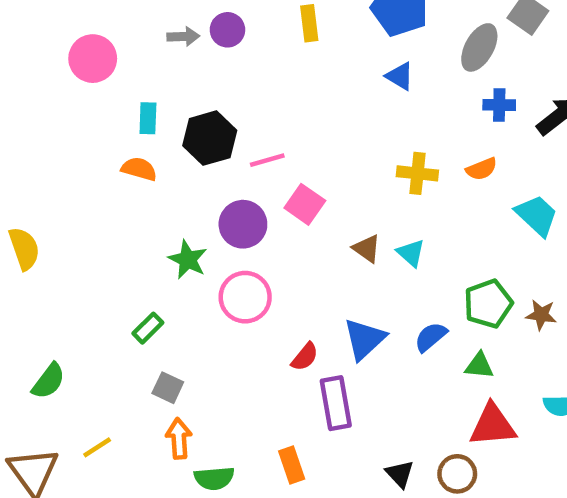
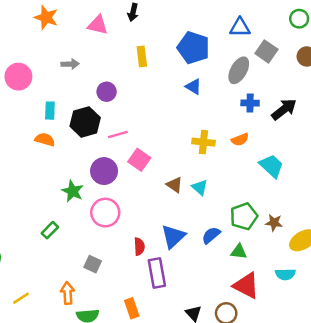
purple circle: (227, 30) -> (107, 92), moved
red semicircle: (305, 357) -> (139, 247), turned -42
gray square: (168, 388) -> (93, 264), moved
red triangle: (493, 425) -> (246, 286), turned 32

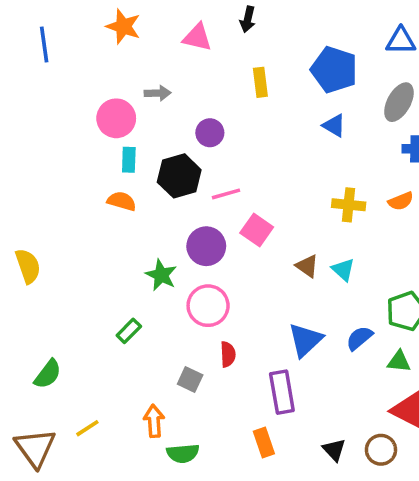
pink circle: (18, 77) -> (116, 118), moved
red semicircle: (139, 247) -> (228, 354), moved
orange rectangle: (132, 308) -> (264, 443), moved

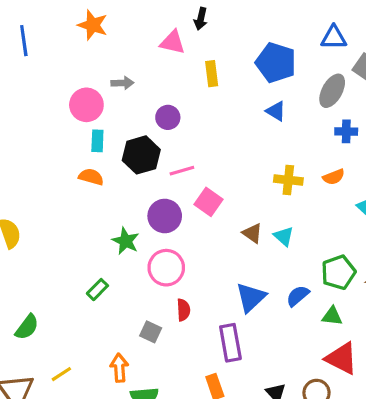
pink triangle: (197, 37) -> (173, 42), moved

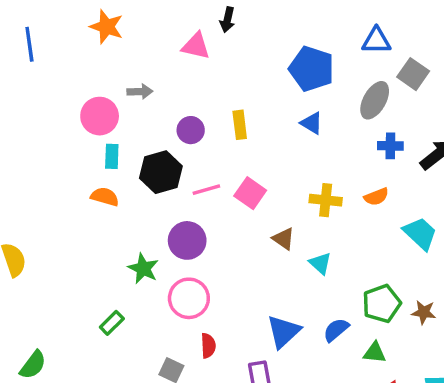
yellow rectangle: (212, 74) -> (240, 125), moved
pink square: (209, 202) -> (250, 193), moved
brown triangle: (252, 233) -> (284, 239), moved

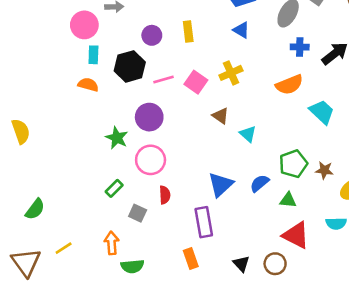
orange semicircle: (376, 197) -> (289, 85), size x1.5
yellow cross: (326, 200) -> (231, 73), moved, turned -30
green rectangle: (112, 323) -> (114, 188), moved

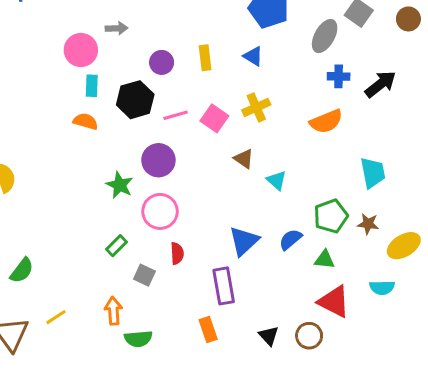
blue triangle: (241, 30) -> (253, 56), moved
cyan trapezoid: (322, 112) -> (373, 173), moved, turned 36

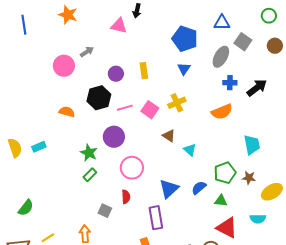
gray arrow: (117, 28) -> (87, 52), turned -32
blue triangle: (253, 56) -> (184, 69), moved, turned 32
cyan rectangle: (92, 86) -> (39, 147), moved, turned 64
pink circle: (160, 211) -> (132, 168), moved
green rectangle: (117, 246) -> (90, 175), moved

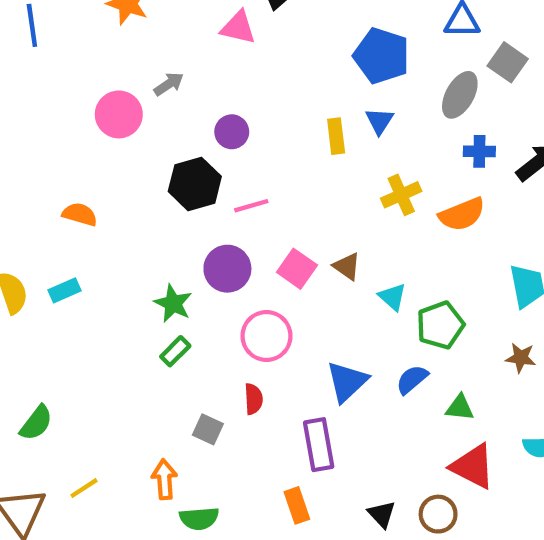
yellow rectangle: (144, 71) -> (336, 136), moved
yellow cross: (177, 103) -> (401, 195), moved
pink square: (150, 110) -> (297, 269), moved
orange semicircle: (67, 112) -> (80, 214), moved
green pentagon: (225, 173) -> (440, 325), moved

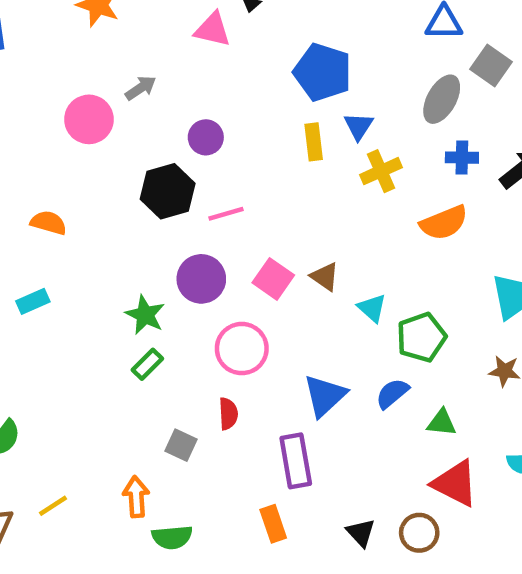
blue pentagon: (382, 56) -> (323, 72), moved
yellow cross: (401, 195) -> (381, 171), moved

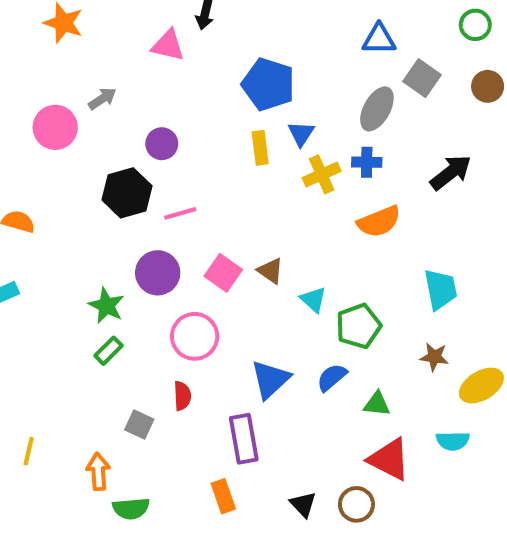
blue cross: (462, 158) -> (367, 162), moved
yellow line: (53, 506) -> (29, 451), moved, turned -44

